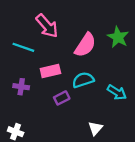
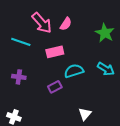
pink semicircle: (85, 45) -> (66, 24), moved, size x0.6
pink rectangle: (50, 71) -> (55, 52), moved
cyan arrow: (117, 92) -> (106, 69), moved

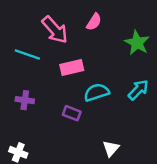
pink semicircle: (66, 24) -> (94, 22), moved
cyan arrow: (106, 69) -> (138, 90), turned -78
purple rectangle: (55, 87) -> (72, 113), turned 48

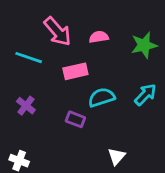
pink semicircle: (94, 22) -> (99, 37), moved, turned -132
green star: (137, 43) -> (144, 45), turned 30
purple cross: (25, 100) -> (26, 106), turned 30

